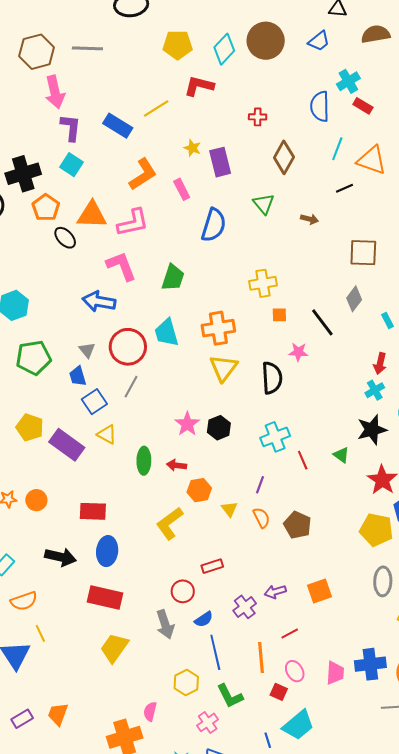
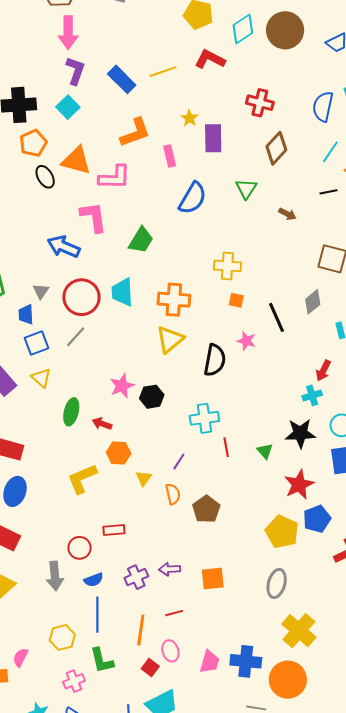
red cross: (258, 117) -> (260, 103), size x1.5

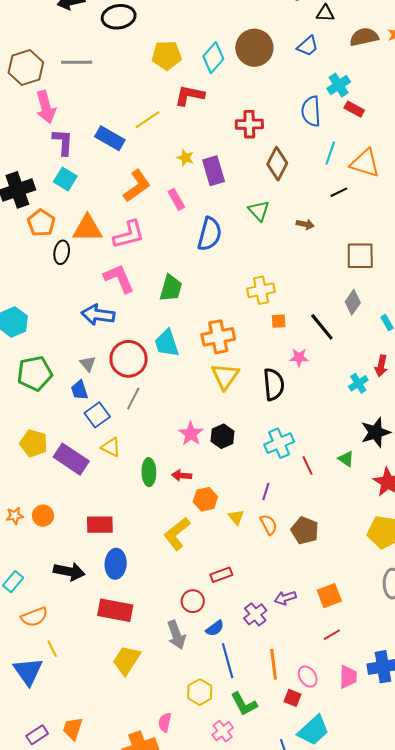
black ellipse: (45, 177) -> (62, 252), turned 55
cyan cross: (312, 395) -> (358, 383), moved
red line: (174, 613) -> (332, 635), moved

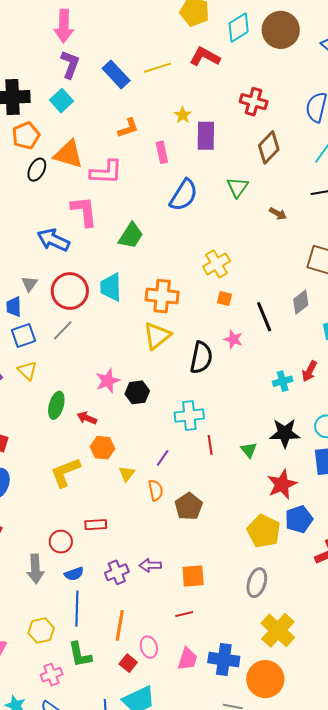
orange L-shape: (137, 186) -> (128, 128), size x0.7
yellow cross: (261, 290) -> (217, 264), turned -36

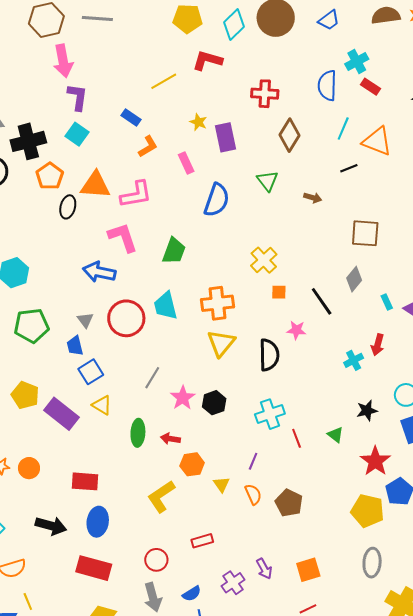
blue rectangle: (116, 75) -> (131, 118), moved, size x0.7
gray line: (63, 330) -> (152, 378), moved
black star: (285, 433) -> (367, 411), size x0.7
red circle: (61, 542) -> (156, 560), moved
purple arrow: (150, 565) -> (264, 569), turned -105

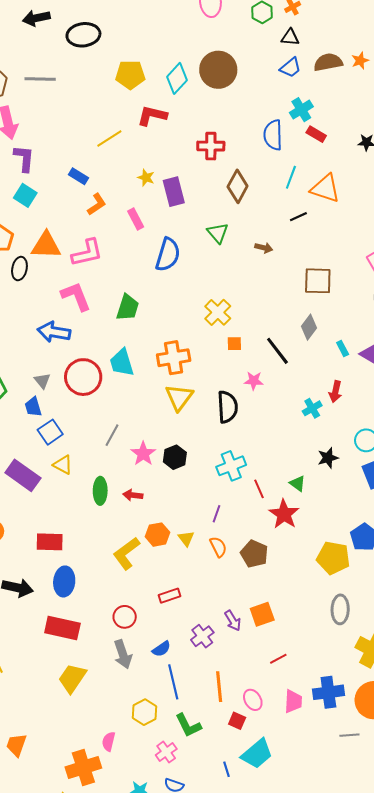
blue trapezoid: (329, 20) -> (290, 68), moved
red star: (375, 461) -> (284, 514), moved
orange hexagon: (192, 464) -> (157, 535), moved
orange square: (308, 570) -> (262, 614), moved

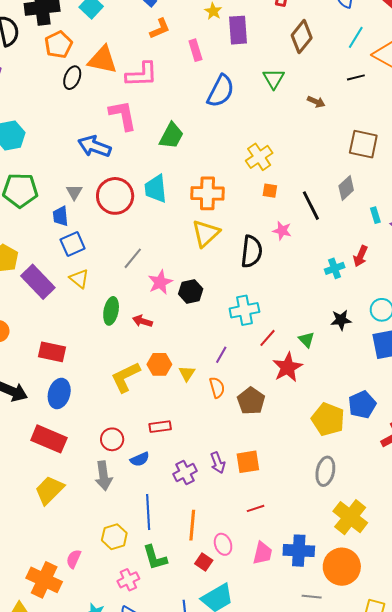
red line: (259, 489) -> (268, 338), turned 54
blue semicircle: (161, 649) -> (140, 459), moved
orange cross: (83, 767) -> (44, 580), turned 32

